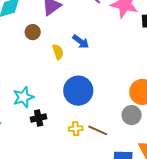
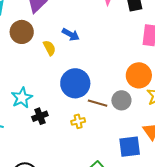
brown circle: (33, 32) -> (22, 32), size x1.5
gray circle: (132, 115) -> (121, 100), moved
brown line: (98, 130) -> (98, 103), moved

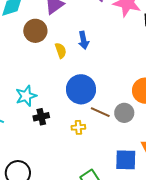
blue arrow: (71, 34) -> (83, 40), turned 42

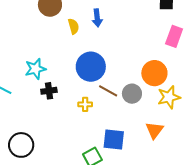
blue square: (126, 160) -> (114, 139), moved

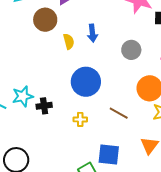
cyan star: (35, 69) -> (23, 96), moved
brown line: (108, 91) -> (119, 113), moved
gray circle: (132, 94) -> (131, 50), moved

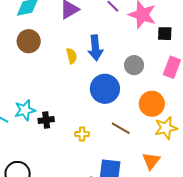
brown circle: (45, 20) -> (29, 41), moved
blue arrow: (92, 33) -> (95, 48), size x1.4
blue circle: (86, 82) -> (105, 89), moved

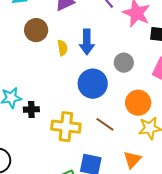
brown circle: (29, 41) -> (36, 30), moved
yellow cross: (82, 134) -> (66, 127), size x2.0

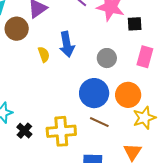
brown circle: (36, 30) -> (17, 29), moved
blue circle: (93, 84) -> (94, 93), moved
black cross: (31, 109) -> (24, 131), moved, turned -35

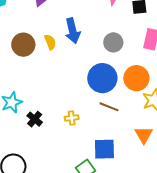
brown circle: (17, 29) -> (23, 45), moved
yellow cross: (61, 131) -> (72, 118), size x0.5

